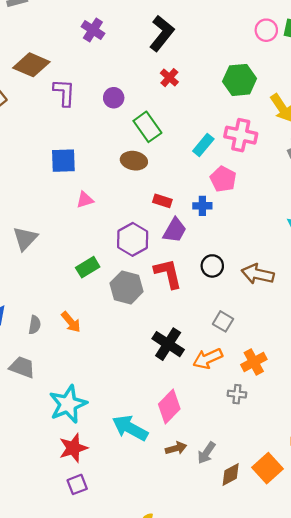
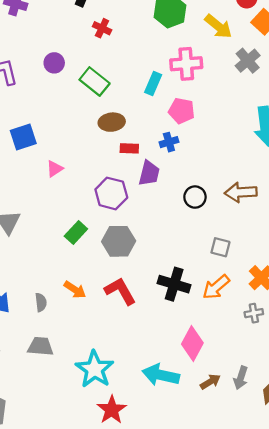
brown ellipse: (134, 161) -> (112, 122), moved
red L-shape: (168, 274) -> (120, 291), moved

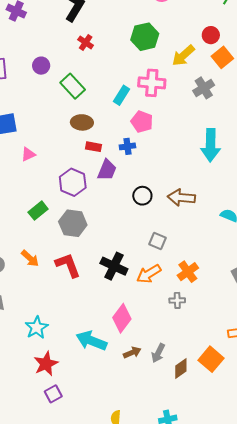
yellow arrow: (218, 26) -> (183, 56), turned 90
cyan star: (95, 369) -> (37, 328), size x0.7

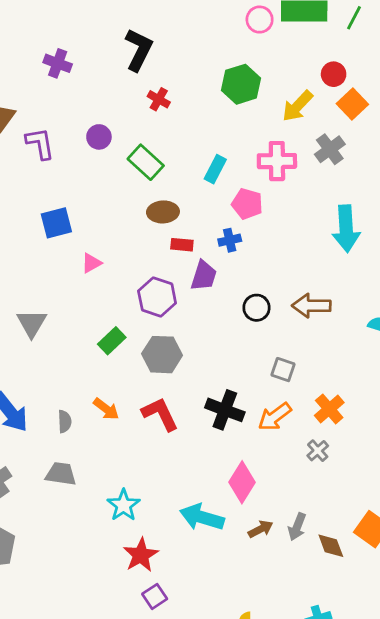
pink cross: (152, 83) -> (277, 161), moved
gray cross: (177, 300) -> (318, 451), turned -35
brown diamond: (181, 369) -> (331, 546), turned -70

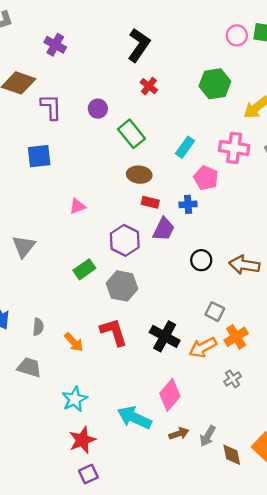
purple cross: (58, 63) -> (55, 45), moved
blue square: (56, 223) -> (39, 156), moved
orange arrow: (106, 409) -> (74, 342), moved
orange cross: (329, 409) -> (236, 337), moved

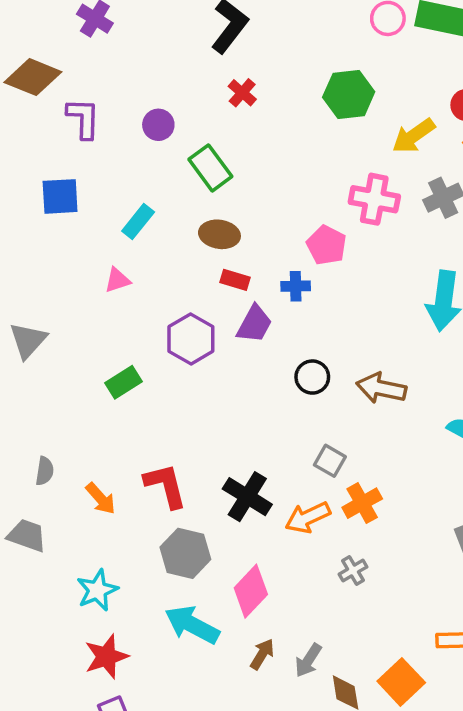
cyan rectangle: (185, 147) -> (138, 221), moved
gray hexagon: (122, 286) -> (185, 553), moved
brown arrow: (179, 434) -> (262, 654), turned -42

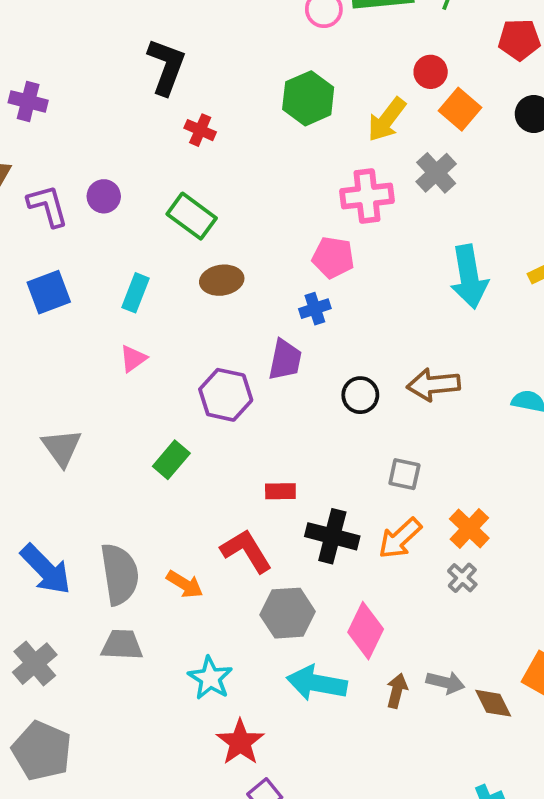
purple circle: (158, 125) -> (104, 196), moved
red rectangle: (235, 280) -> (280, 491), moved
gray semicircle: (45, 471) -> (120, 574), size x2.0
orange cross: (362, 503) -> (469, 528), moved
gray arrow: (308, 660) -> (445, 682), turned -92

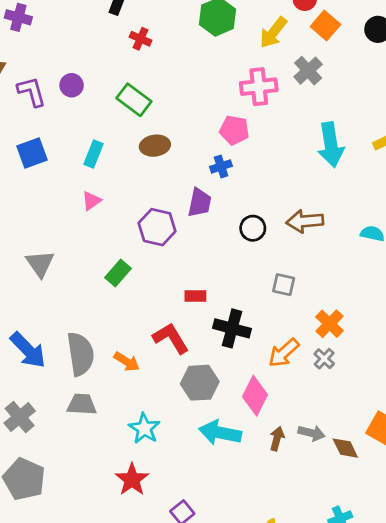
orange arrow: (400, 538) -> (284, 353), moved
red star: (240, 742) -> (132, 480), moved

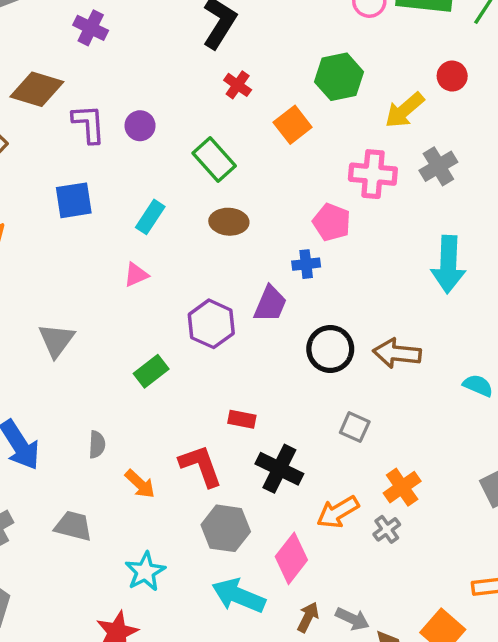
orange square: (325, 25) -> (293, 125), moved
black circle: (253, 228) -> (330, 349), size x1.4
gray semicircle: (80, 354) -> (97, 445), moved, size x0.5

